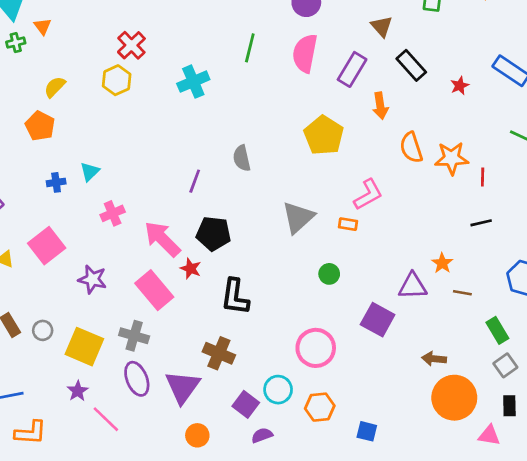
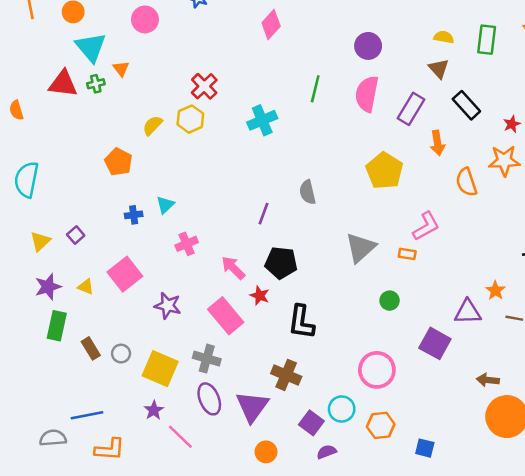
yellow semicircle: (55, 87) -> (153, 125), moved
orange star: (452, 158) -> (504, 161), moved
pink arrow: (162, 239) -> (233, 268), size x0.7

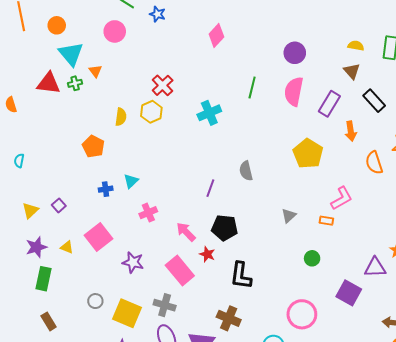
yellow semicircle: (153, 125) -> (121, 117), turned 144
cyan semicircle: (26, 180) -> (19, 161), size x0.5
gray triangle: (361, 248) -> (289, 216), size x0.6
brown rectangle: (91, 348) -> (49, 321), moved

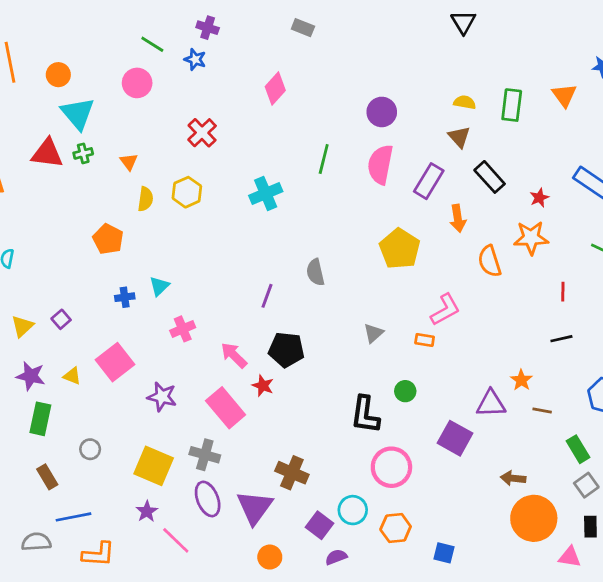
orange triangle: (95, 71) -> (129, 162), moved
red cross: (163, 85) -> (202, 133), moved
purple star: (36, 247) -> (31, 376), turned 30
black L-shape: (241, 276) -> (365, 415), moved
gray circle: (95, 301) -> (90, 449), moved

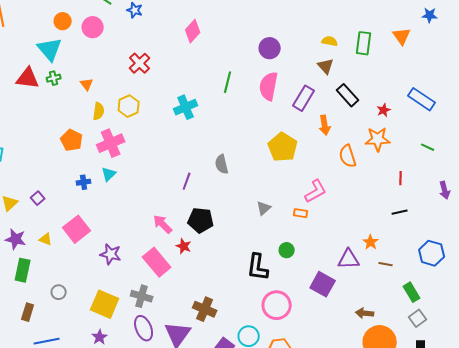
orange circle: (58, 75) -> (63, 21), moved
pink cross: (183, 329) -> (111, 143), moved, size x1.5
brown rectangle: (47, 477) -> (28, 312), turned 48

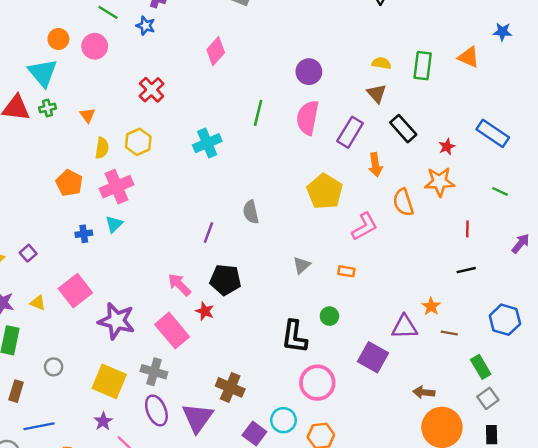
orange triangle: (402, 36) -> (469, 57), turned -30
purple arrow: (445, 190) -> (521, 243), turned -126
pink L-shape: (316, 191) -> (365, 227), moved
purple star: (111, 254) -> (116, 321), size x1.4

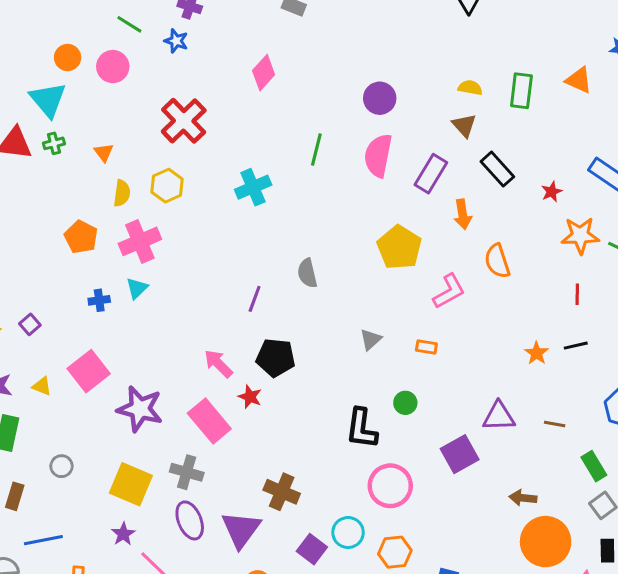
red cross: (152, 90) -> (184, 121), size x1.4
orange star: (440, 182) -> (580, 235), moved
orange star: (431, 306) -> (537, 353), moved
purple square: (373, 357) -> (460, 454), turned 32

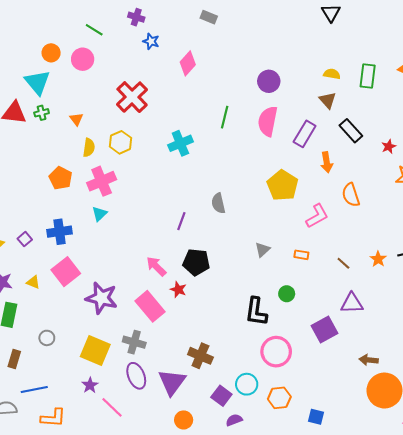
blue star: (176, 41) -> (151, 41), moved
blue cross: (99, 300) -> (59, 232), moved, size x1.6
brown line: (555, 424) -> (343, 263), moved, turned 32

